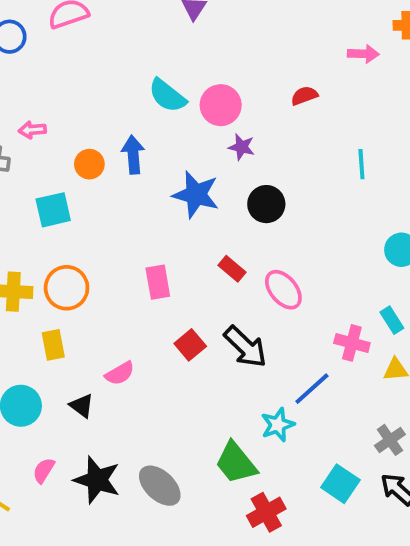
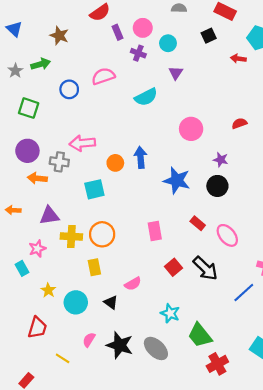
cyan semicircle: (167, 96) -> (146, 97), moved, turned -65
pink arrow: (32, 130) -> (82, 143), size x1.6
purple star: (242, 147) -> (221, 160), moved
cyan star: (278, 425) -> (170, 313), moved, turned -30

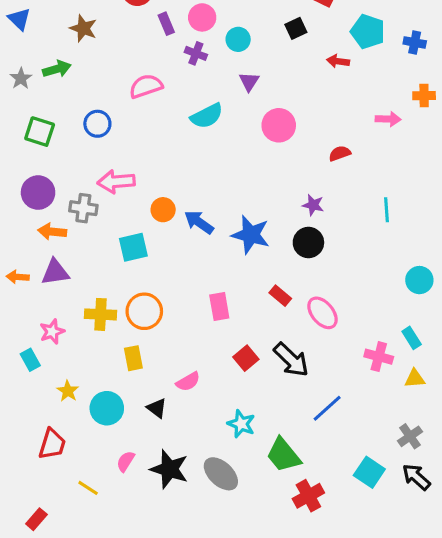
blue circle: (69, 89) -> (97, 124), moved
pink circle: (191, 129) -> (279, 125), moved
blue arrow: (141, 157) -> (199, 222), moved, turned -50
purple triangle: (49, 216) -> (55, 272), moved
blue line: (244, 292) -> (327, 408), moved

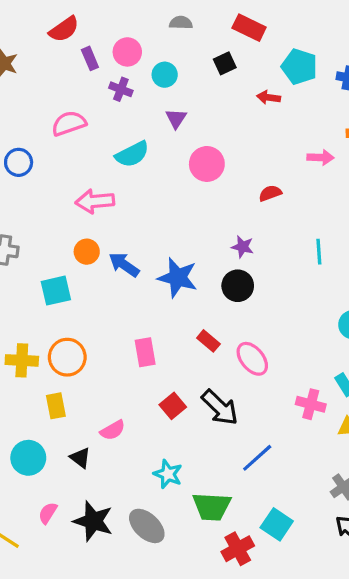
pink arrow: (116, 182) -> (95, 201), moved
green trapezoid: (283, 455) -> (212, 506), turned -48
cyan square: (369, 472) -> (277, 524), moved

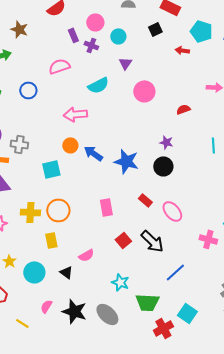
purple rectangle: (90, 58) -> (73, 35), moved

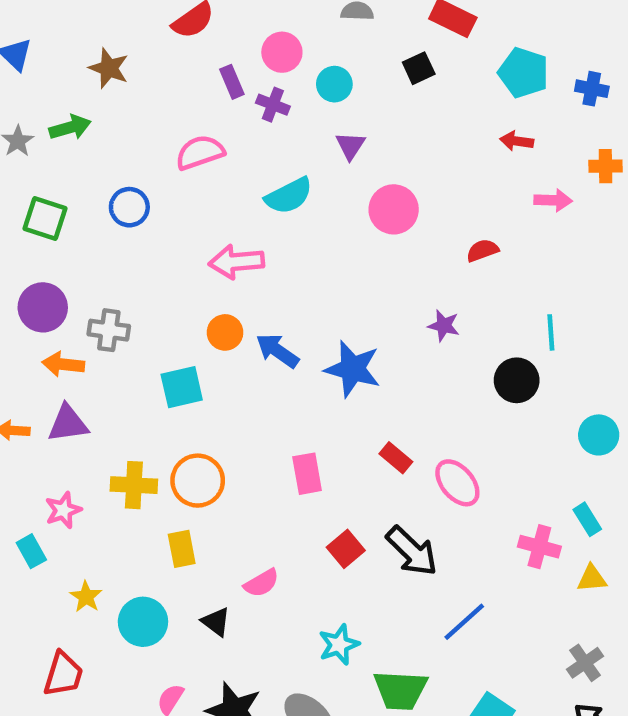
red arrow: (182, 50) -> (517, 141), moved
black circle: (163, 166) -> (517, 380), moved
cyan star: (120, 282) -> (339, 645), turned 30

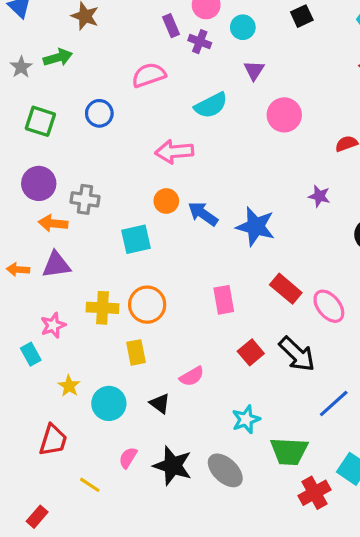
red rectangle: (396, 458) -> (286, 289), size x1.4

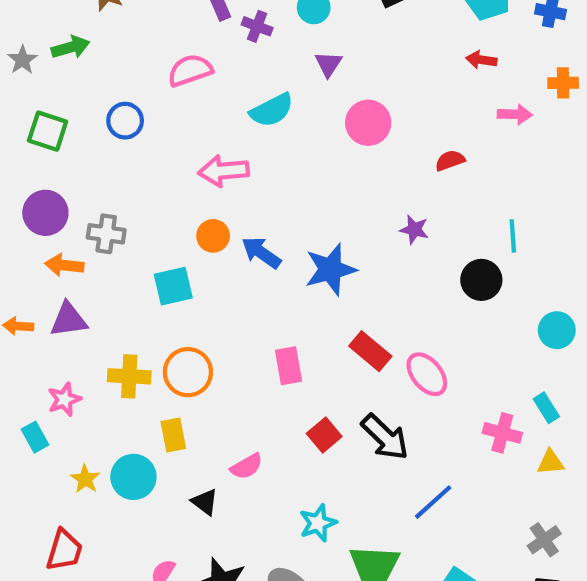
blue star: (256, 227) -> (330, 269), turned -30
cyan circle: (109, 403) -> (133, 477), moved

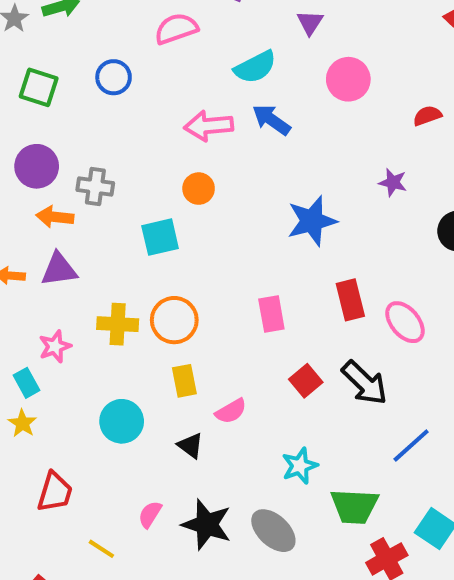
blue arrow: (261, 253) -> (271, 120), moved
red rectangle: (370, 351) -> (350, 300), turned 36
yellow rectangle: (173, 435) -> (184, 381), moved
yellow star: (85, 479) -> (22, 423), moved

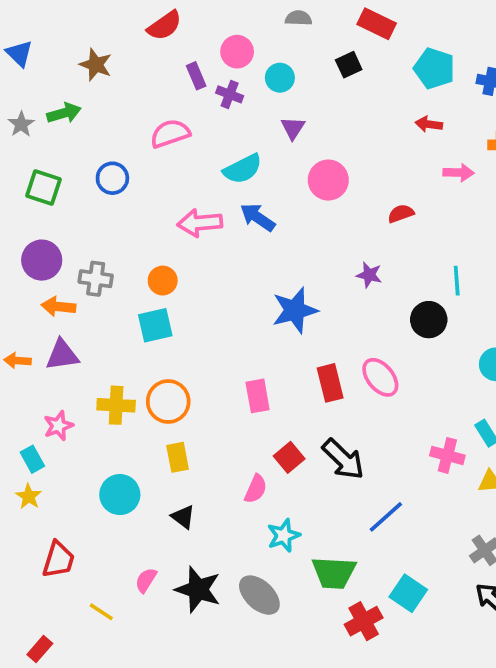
orange circle: (199, 189) -> (163, 281), moved
pink ellipse: (405, 322) -> (380, 377), moved
pink semicircle: (231, 411) -> (256, 489), moved, turned -36

